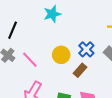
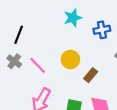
cyan star: (52, 14) -> (73, 18), moved
blue cross: (86, 49) -> (102, 30), moved, turned 35

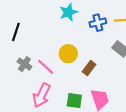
gray cross: (14, 61) -> (24, 64), moved
pink line: (38, 65) -> (46, 67), moved

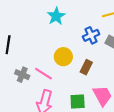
blue cross: (98, 23) -> (91, 35), moved

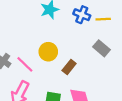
blue cross: (91, 35) -> (82, 15), moved, turned 35

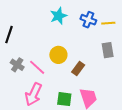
gray rectangle: (101, 48) -> (108, 50), turned 42

